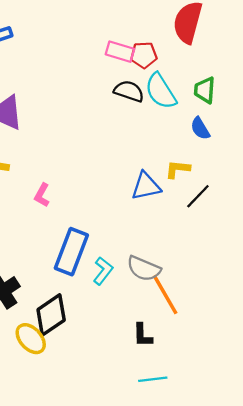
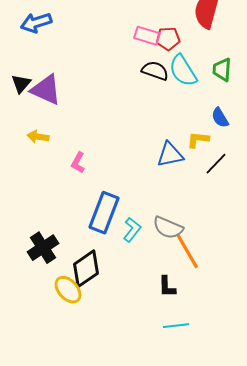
blue semicircle: (200, 128) -> (220, 118), moved

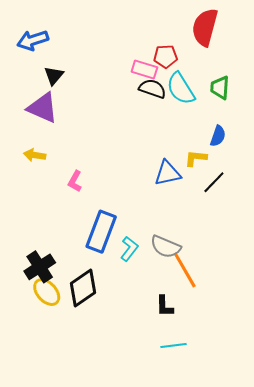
pink rectangle: (147, 36) -> (144, 69), moved
black triangle: (21, 84) -> (54, 76), moved
blue semicircle: (220, 118) -> (218, 136), turned -130
yellow ellipse: (68, 290) -> (47, 292), moved

